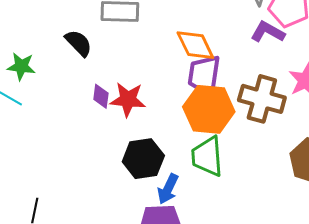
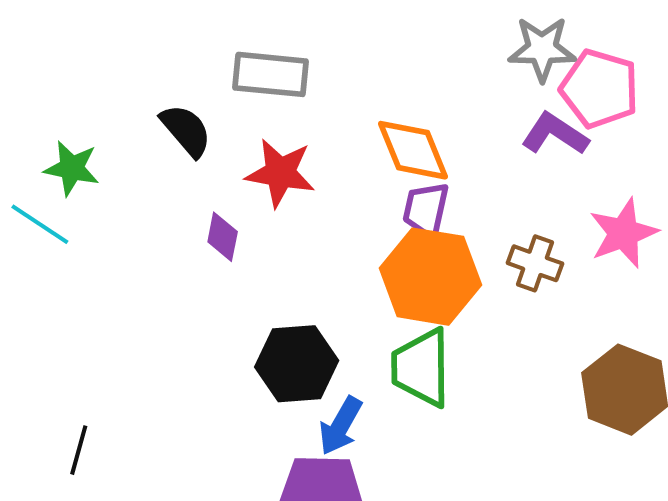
purple trapezoid: (204, 75) -> (426, 210), size x0.7
brown cross: (262, 99) -> (535, 263), size x0.6
red star: (128, 100) -> (280, 173), moved

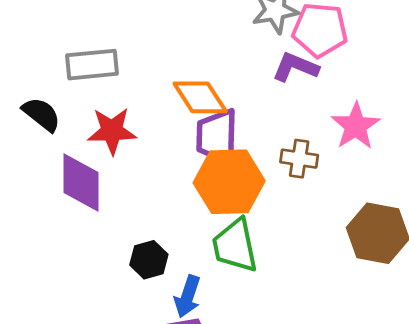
purple trapezoid: (426, 210) -> (217, 137), size x1.4
purple diamond: (223, 237) -> (81, 183), size x1.8
black hexagon: (297, 364) -> (149, 260), size x0.7

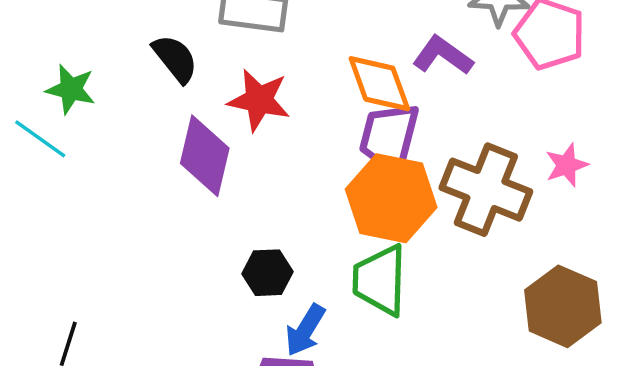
purple L-shape: (295, 67) -> (443, 55), moved
pink star: (356, 126) -> (567, 165), size x0.7
brown cross: (299, 159) -> (486, 190), size x1.8

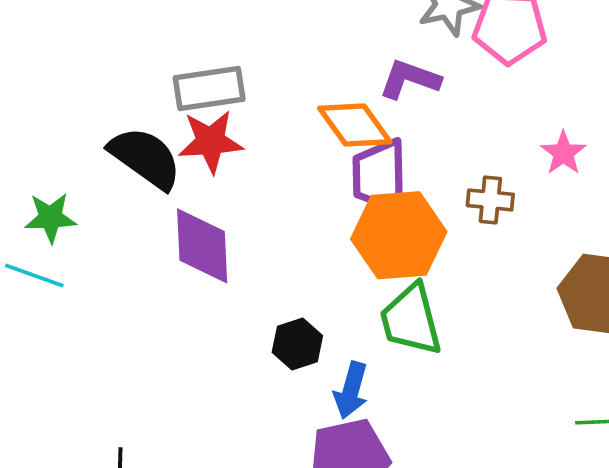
black semicircle: (175, 59) -> (145, 158), size x1.4
red star: (259, 100) -> (211, 142), moved
brown cross: (486, 190) -> (490, 200), size x0.5

